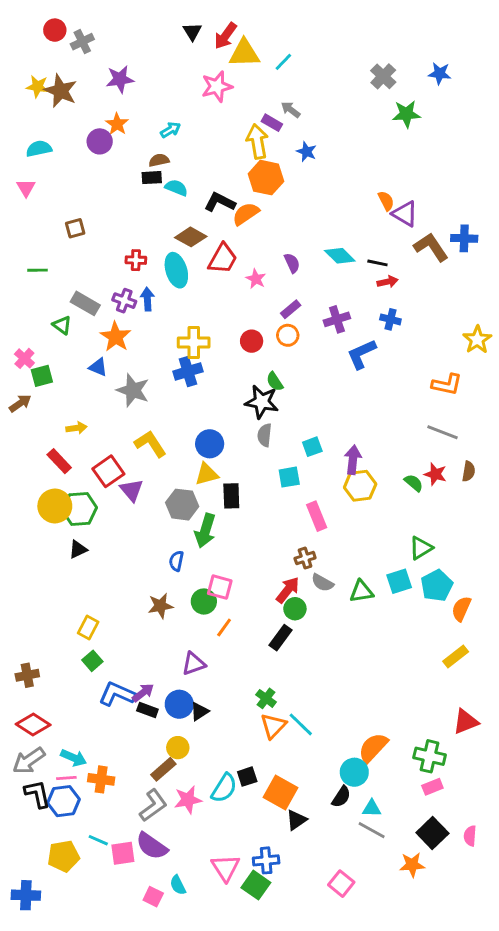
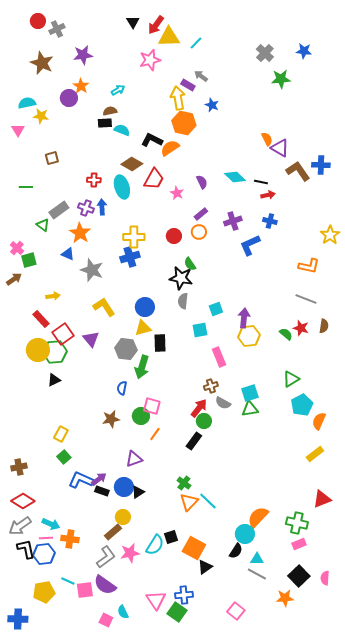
yellow star: (37, 86) -> (41, 116), moved
gray rectangle: (85, 303) -> (59, 210), turned -66
red square: (108, 471) -> (63, 334), moved
cyan square: (399, 581) -> (250, 393), moved

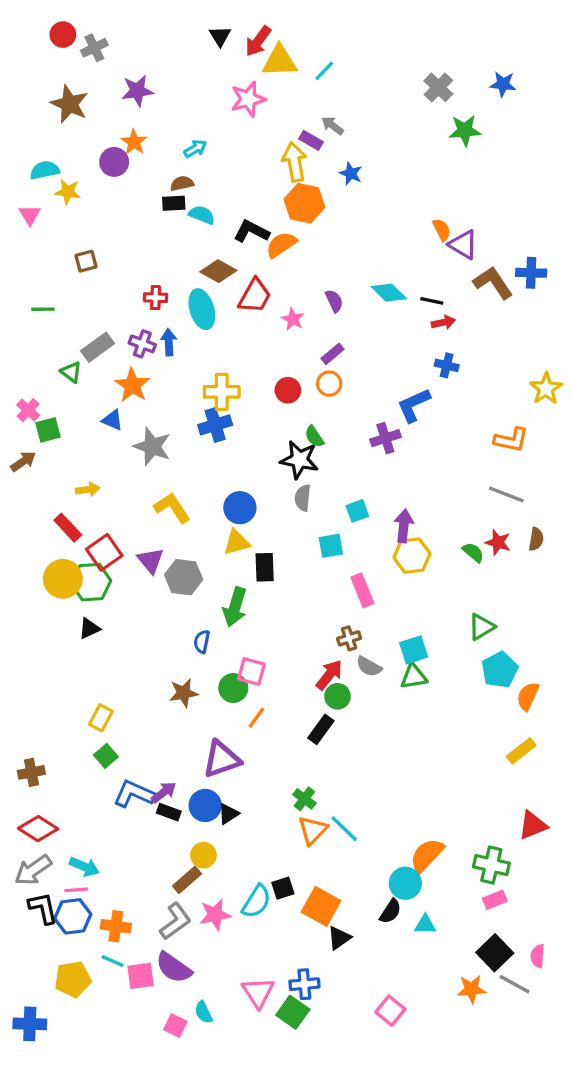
purple cross: (233, 221) -> (385, 438), moved
gray hexagon: (126, 349) -> (184, 577), moved
purple triangle: (134, 459) -> (222, 759), size x1.4
orange cross: (70, 539) -> (116, 926), moved
gray line: (257, 574) -> (515, 984), moved

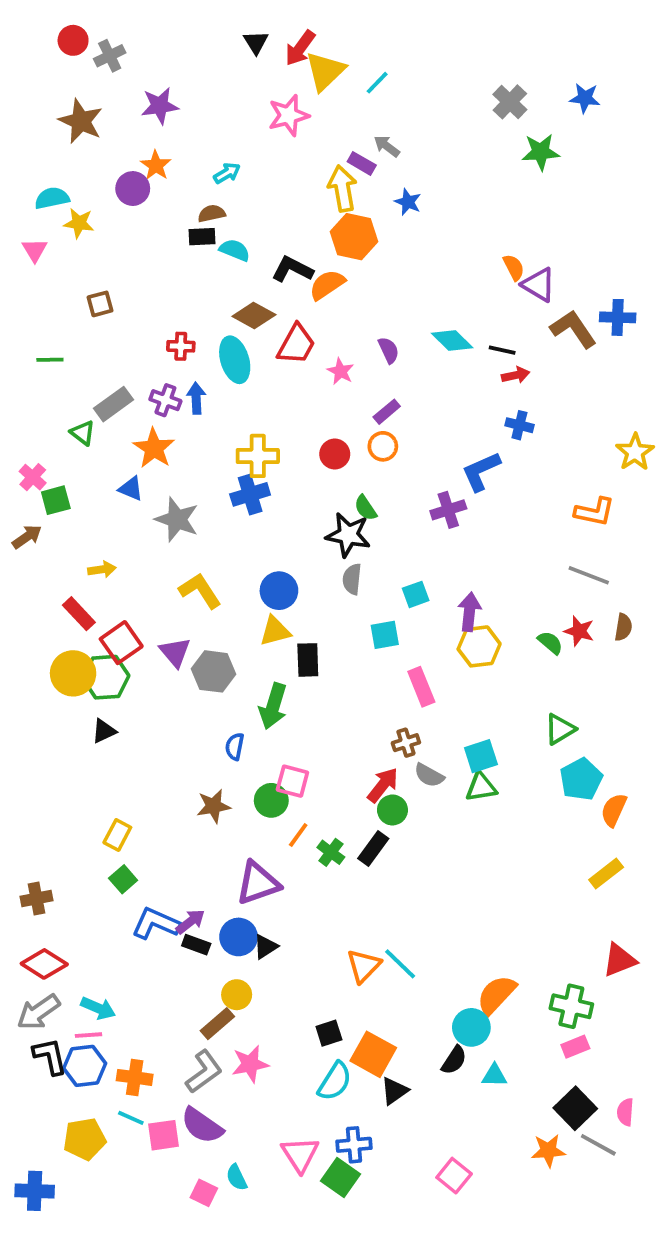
yellow triangle: (280, 61) -> (325, 71), turned -42
green cross: (304, 799) -> (331, 852), moved
cyan semicircle: (256, 901) -> (335, 1081), moved

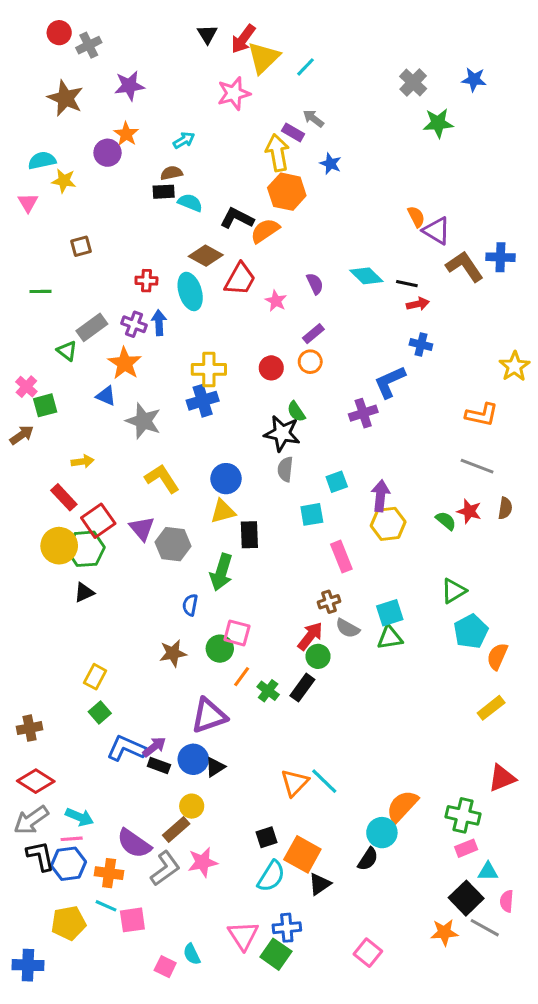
cyan triangle: (494, 1076) -> (488, 872), moved
purple semicircle: (202, 1126) -> (134, 843), moved

